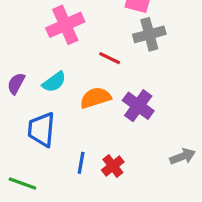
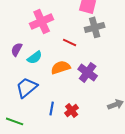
purple semicircle: (16, 84) -> (17, 49), moved
blue trapezoid: (41, 130) -> (27, 87), turned 45

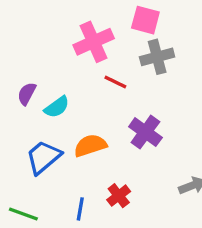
pink cross: (42, 21) -> (94, 42), moved
orange semicircle: (61, 67) -> (90, 145), moved
blue line: (52, 108) -> (80, 209), moved

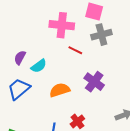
pink cross: (94, 42) -> (62, 25), turned 30
blue trapezoid: (43, 157) -> (19, 89), moved

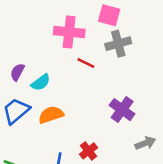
purple cross: (94, 82) -> (122, 110), moved
orange semicircle: (60, 90) -> (51, 115), moved

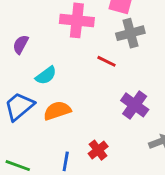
red line: (86, 63) -> (106, 61), moved
purple semicircle: (17, 72) -> (21, 44), moved

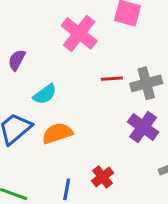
pink cross: (77, 20) -> (79, 33), turned 32
gray cross: (130, 33) -> (146, 83), moved
red line: (106, 61) -> (112, 79), turned -30

